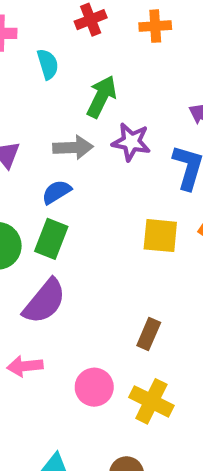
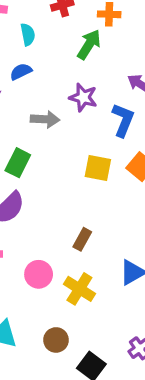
green arrow: (102, 97) -> (89, 44), moved
gray arrow: (73, 147) -> (45, 119), moved
blue semicircle: (56, 192) -> (21, 72), moved

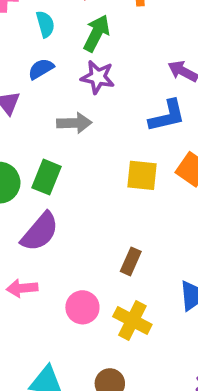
green arrow: (89, 44) -> (97, 33), moved
purple star: (83, 97) -> (98, 77), moved
blue L-shape: (123, 120) -> (167, 116), turned 60

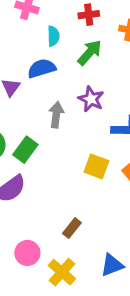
blue semicircle: (41, 69) -> (42, 68), size x1.4
purple star: (98, 77) -> (91, 99), moved
gray arrow: (74, 123) -> (56, 115), turned -95

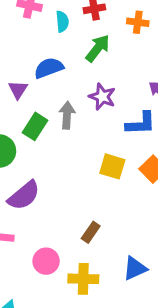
cyan semicircle: (53, 36) -> (62, 21), moved
green rectangle: (25, 150) -> (35, 126), moved
yellow cross: (62, 272) -> (83, 279), turned -36

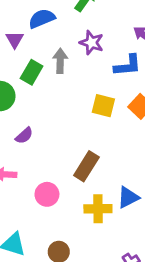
purple semicircle: (24, 196) -> (24, 136), size x0.6
brown rectangle: (91, 232) -> (86, 166), size x1.5
yellow cross: (83, 279) -> (98, 209), moved

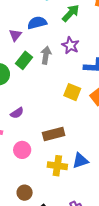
purple semicircle: (24, 136) -> (17, 113), moved
brown rectangle: (86, 166) -> (54, 134), turned 35

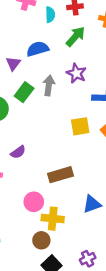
yellow square: (72, 92) -> (80, 126), turned -30
pink circle: (22, 150) -> (34, 202), moved
yellow cross: (57, 166) -> (53, 219), moved
brown circle: (25, 193) -> (41, 240), moved

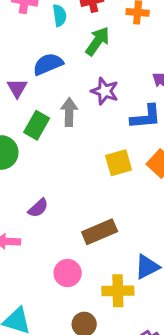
yellow cross: (53, 219) -> (118, 291), moved

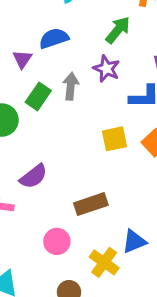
green arrow: (97, 41) -> (118, 30), moved
purple semicircle: (38, 208) -> (33, 176), size x1.4
yellow cross: (118, 291) -> (104, 262), turned 32

